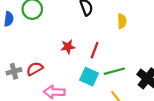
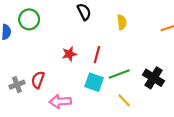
red semicircle: (35, 69) -> (38, 80), turned -35

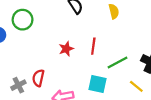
cyan square: (94, 82) -> (97, 84), moved
yellow line: (124, 100) -> (136, 86), moved

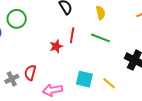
red line: (93, 46) -> (72, 35), moved
green line: (118, 63) -> (101, 38), moved, turned 48
yellow line: (136, 86) -> (109, 83), moved

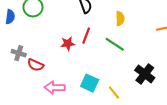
red semicircle: (30, 73) -> (36, 65), turned -91
gray cross: (12, 79) -> (19, 53), moved, turned 32

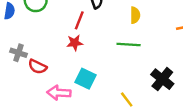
red line: (86, 36) -> (79, 20), moved
green line: (115, 44) -> (129, 45), turned -30
cyan square: (90, 83) -> (86, 79), moved

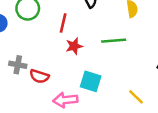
red line: (79, 20) -> (63, 23), moved
green line: (129, 45) -> (114, 41), moved

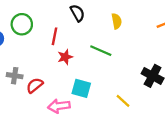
green line: (114, 41) -> (101, 51), turned 30
red semicircle: (39, 76) -> (35, 85), turned 126

